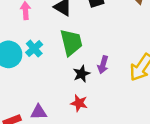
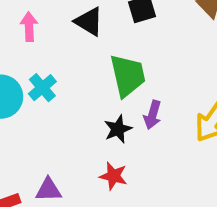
green trapezoid: (71, 42) -> (128, 75), moved

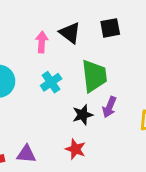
pink arrow: (29, 27) -> (42, 42), moved
cyan cross: (42, 88) -> (51, 82), moved

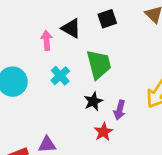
purple arrow: (109, 107) -> (120, 110), moved
red star: (75, 149) -> (103, 132), moved, turned 30

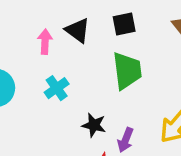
green trapezoid: (99, 64) -> (127, 71), moved
black star: (93, 101) -> (94, 125), turned 30

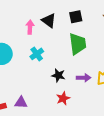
purple arrow: (125, 140) -> (84, 78), moved, turned -112

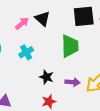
black square: (76, 17) -> (84, 16), moved, size x1.5
pink arrow: (30, 27) -> (22, 23), turned 40

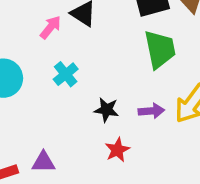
green trapezoid: (70, 46) -> (160, 49), moved

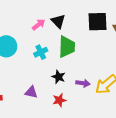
green trapezoid: (160, 49) -> (67, 47), moved
purple triangle: (43, 162) -> (31, 92), moved

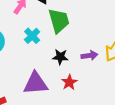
purple triangle: (31, 92) -> (35, 83), size x1.6

